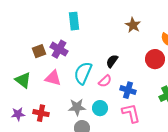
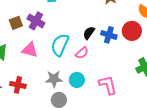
blue cross: (128, 90) -> (109, 35), moved

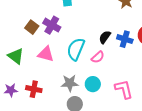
brown square: (16, 23) -> (32, 27), turned -32

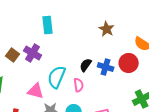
pink triangle: (46, 54) -> (36, 91), moved
pink semicircle: (98, 57) -> (79, 85), turned -56

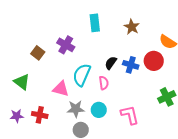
cyan rectangle: (48, 25) -> (95, 23), moved
purple cross: (33, 53) -> (66, 45), moved

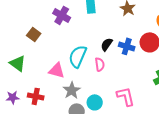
purple cross: (66, 45) -> (62, 15), moved
gray star: (76, 109) -> (72, 90), turned -30
cyan circle: (99, 110) -> (95, 102), moved

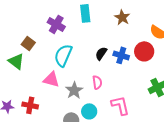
cyan semicircle: (78, 56) -> (63, 55), moved
green triangle: (18, 63) -> (16, 61), moved
pink semicircle: (100, 64) -> (97, 82), moved
gray star: (72, 90) -> (74, 90), moved

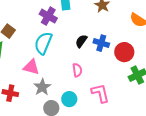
purple cross: (56, 24) -> (48, 16), moved
red circle: (144, 51) -> (124, 52), moved
gray star: (74, 90) -> (42, 87), moved

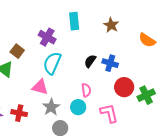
purple cross: (48, 16) -> (47, 37), moved
red circle: (124, 52) -> (124, 87), moved
cyan circle: (69, 99) -> (78, 107), moved

